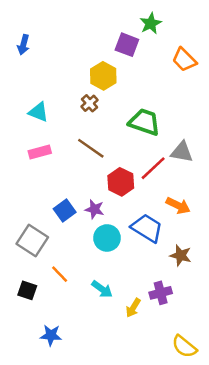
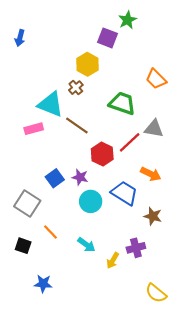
orange trapezoid: (184, 60) -> (156, 79), moved
cyan triangle: (38, 112) -> (51, 104), moved, size x1.5

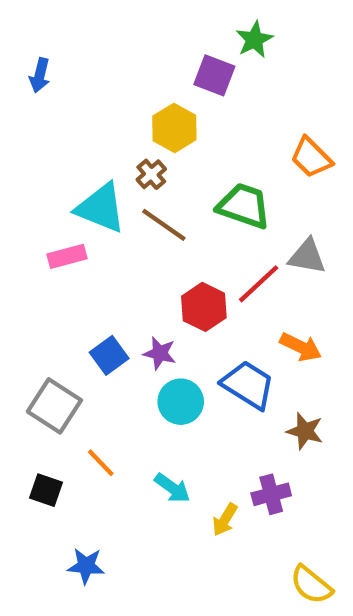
brown line: (77, 125) -> (164, 225), moved

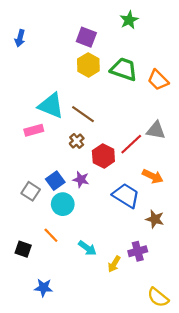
purple square: (214, 75) -> (86, 37), moved
brown cross: (151, 174) -> (77, 141), moved
green trapezoid: (244, 206) -> (124, 69), moved
cyan circle: (181, 402) -> (63, 204), moved
gray square: (54, 406) -> (31, 191), moved, size x0.7

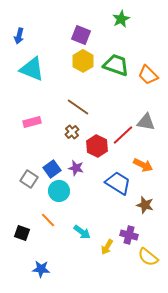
cyan triangle: (51, 106) -> (32, 69), moved
purple cross: (138, 251) -> (129, 235), turned 30
yellow semicircle: (158, 297) -> (148, 257), moved

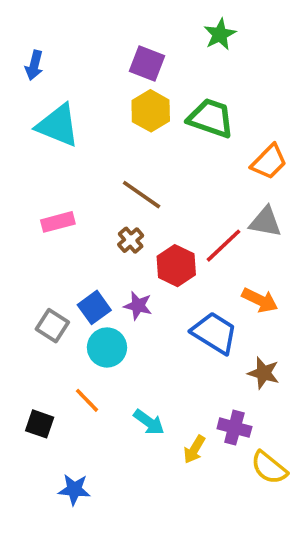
orange trapezoid: (148, 75) -> (269, 162), moved, turned -90

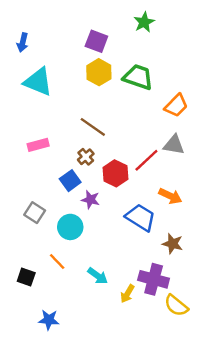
blue square: (94, 307) -> (70, 181), moved
purple cross: (234, 428) -> (154, 279), size x1.4

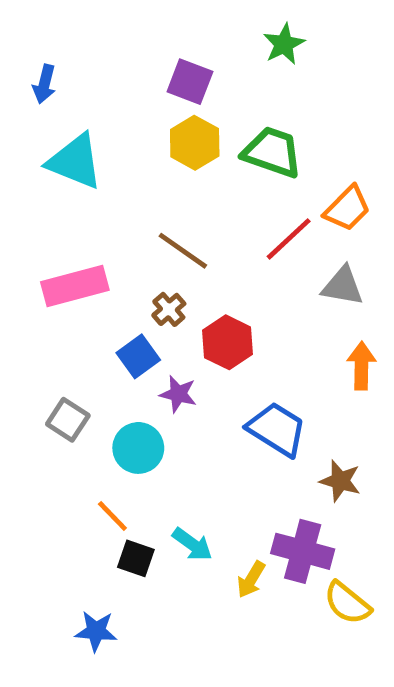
pink rectangle: (38, 145) -> (75, 286), size x1.5
red line: (146, 160) -> (289, 239), moved
orange arrow: (170, 196) -> (361, 366), moved, turned -115
black square: (26, 277) -> (136, 558), moved

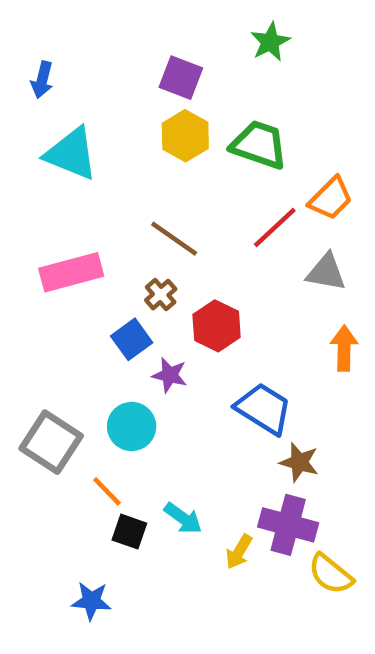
gray square: (68, 420) -> (51, 442), moved, size x1.5
brown star: (340, 481) -> (299, 462), moved

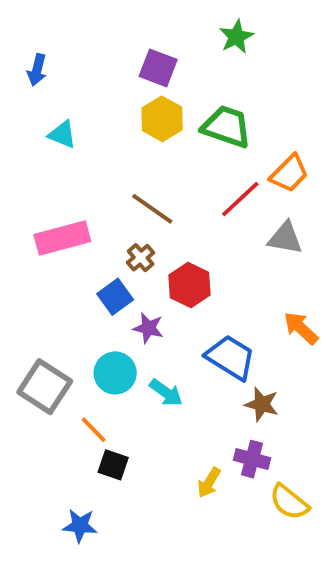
cyan triangle: (71, 154) -> (62, 134), size x0.6
orange arrow: (344, 348) -> (301, 328), moved, turned -48
cyan arrow: (183, 518) -> (166, 393), moved
purple cross: (288, 525) -> (252, 459), size x0.7

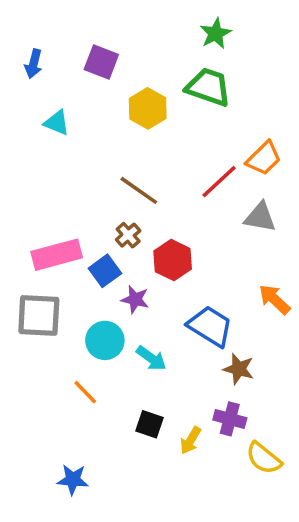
purple square: (158, 68) -> (101, 62), moved
green trapezoid: (227, 127) -> (208, 87), moved
pink rectangle: (62, 238) -> (57, 255), moved
gray square: (45, 387) -> (39, 315), moved, turned -30
black square: (113, 465) -> (150, 424), moved

